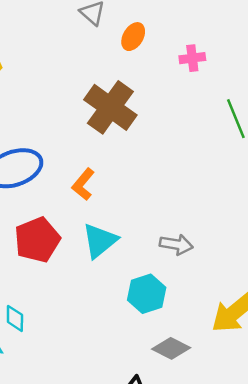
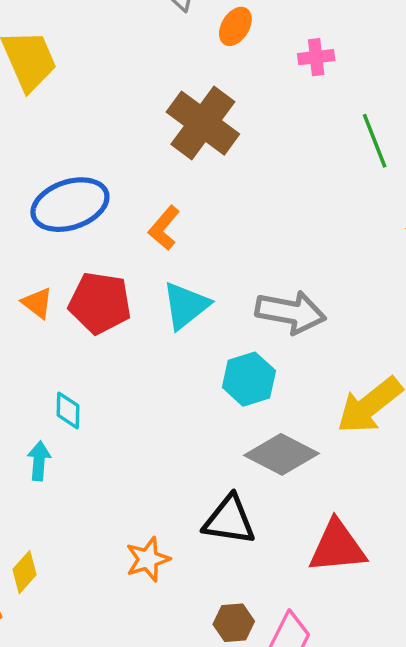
red pentagon: (37, 240) -> (100, 303), turned 30
gray arrow: (176, 244) -> (291, 312), size x1.5
gray diamond: (171, 348) -> (282, 454), size x1.4

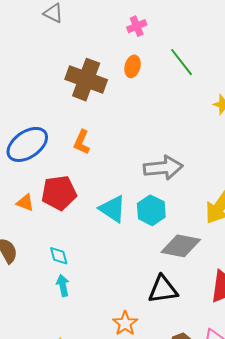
orange ellipse: (235, 26) -> (133, 66), moved
cyan triangle: (186, 306) -> (112, 209), moved, turned -32
cyan arrow: (39, 461) -> (63, 285), moved

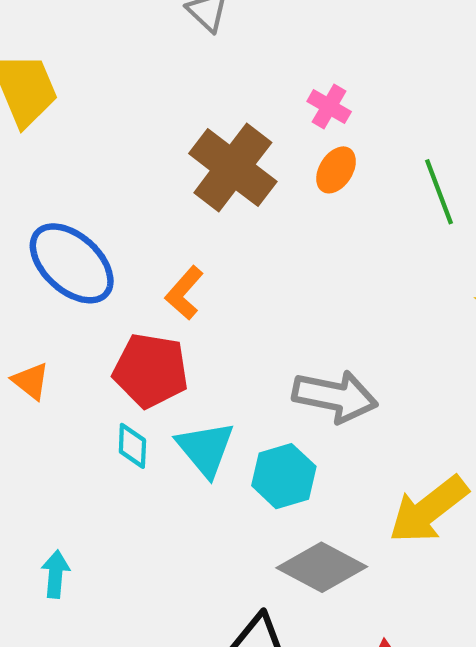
pink cross: (137, 26) -> (329, 106), moved, turned 36
blue ellipse: (27, 144) -> (72, 263), turned 60
red pentagon: (59, 193) -> (151, 371), moved
cyan diamond: (59, 256) -> (132, 446), moved

